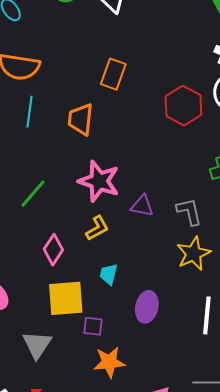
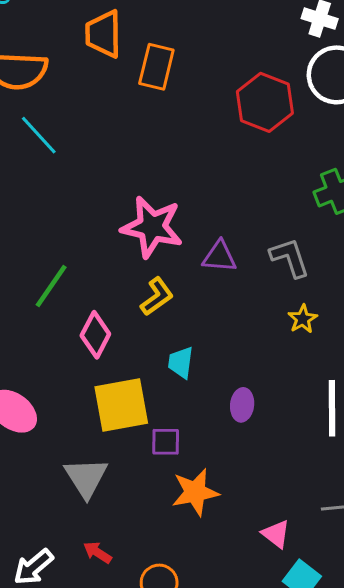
cyan line: (29, 112) -> (39, 135), turned -44
orange trapezoid: (81, 119) -> (103, 34), moved
green line: (33, 194) -> (51, 286), moved
yellow star: (193, 254) -> (303, 319), size x0.6
purple ellipse: (147, 307) -> (242, 405), size x0.7

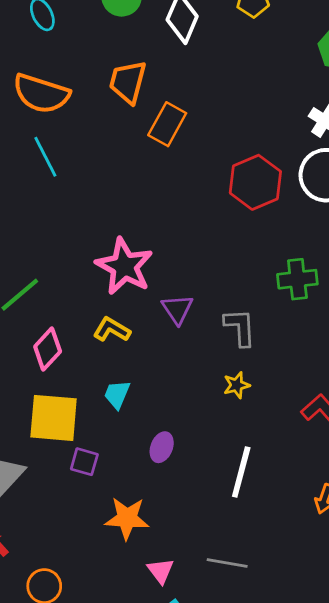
purple triangle: (220, 257) -> (177, 309), turned 36
yellow L-shape: (157, 297) -> (112, 330), turned -129
orange star: (195, 492) -> (127, 518), moved

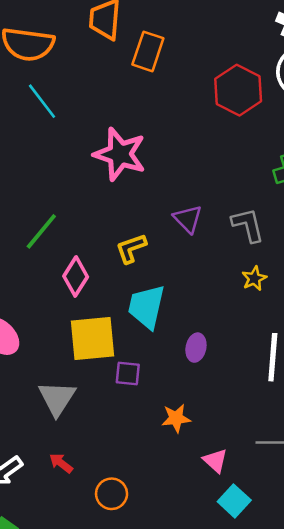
pink star: (124, 266) -> (120, 154), moved
yellow L-shape: (112, 330) -> (131, 248), turned -40
cyan trapezoid: (117, 394) -> (147, 307), size x1.6
orange star: (127, 518) -> (176, 418), size x0.7

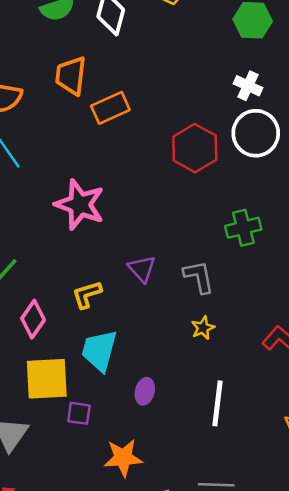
orange rectangle: (148, 51) -> (110, 108), turned 45
orange star: (176, 418) -> (123, 458), size x1.4

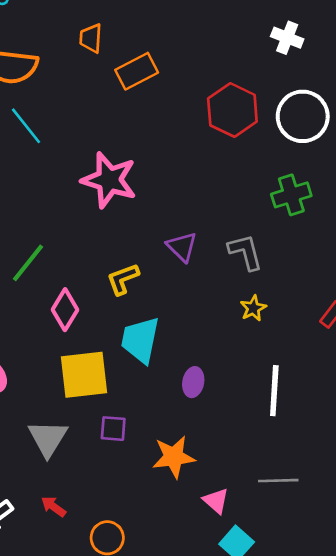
orange trapezoid: (71, 76) -> (91, 38), size x0.7
white circle: (256, 133) -> (303, 116), moved
purple square: (79, 413) -> (113, 429), moved

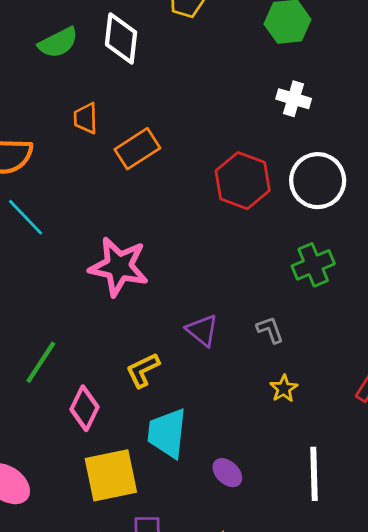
gray L-shape: (245, 252) -> (270, 330), size x0.7
purple ellipse: (193, 382) -> (227, 473), turned -52

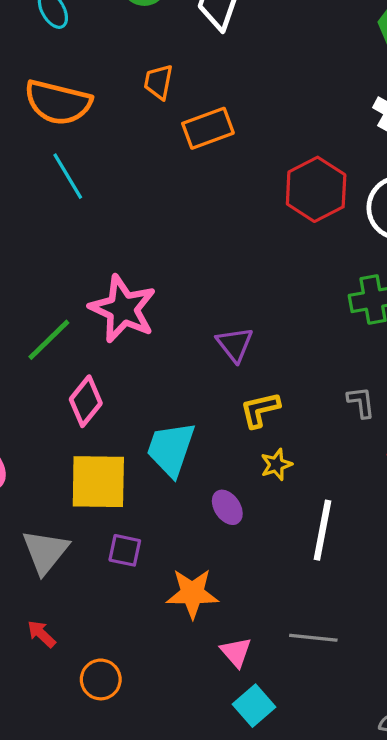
pink star: (119, 267) -> (123, 309), moved
gray L-shape: (270, 330) -> (361, 402), moved
yellow L-shape: (143, 370) -> (260, 410), moved
yellow star: (284, 389) -> (276, 465), moved

